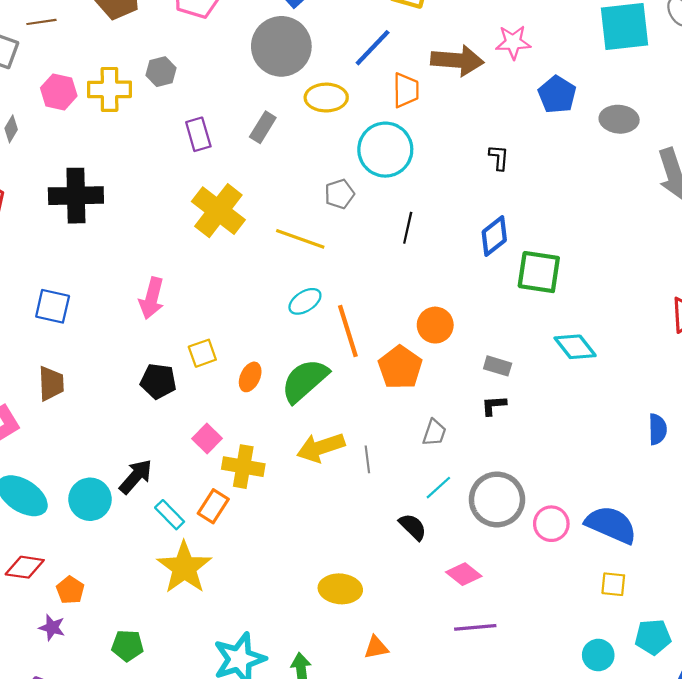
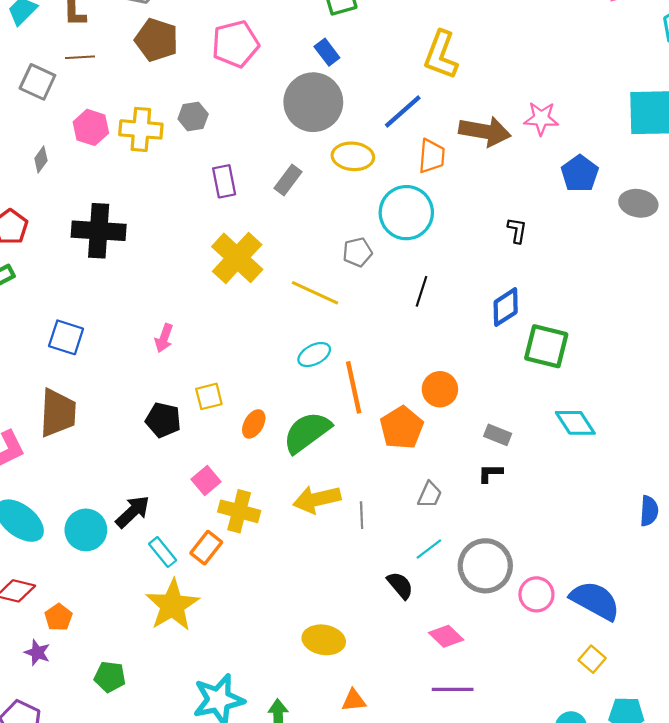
pink arrow: (152, 298) -> (164, 338), size x0.7
brown trapezoid: (51, 383) -> (58, 413), size x1.4
yellow square: (613, 584) -> (592, 659), turned 30

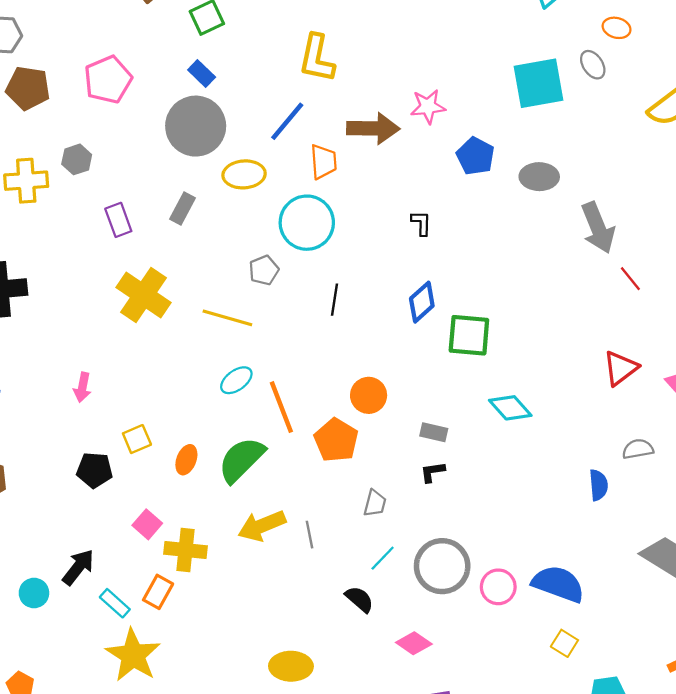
cyan circle: (86, 530) -> (34, 593), size x0.7

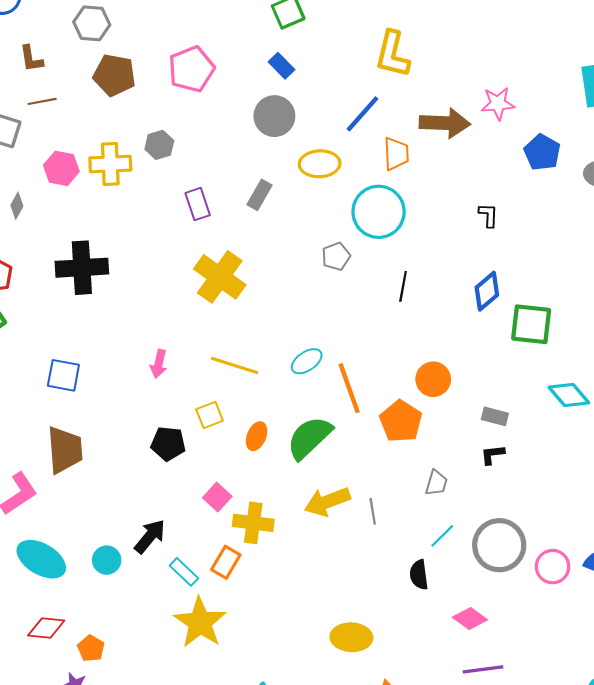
gray circle: (196, 126) -> (274, 116), size x0.7
yellow line: (227, 318) -> (235, 365), moved
black semicircle: (359, 599) -> (419, 575), turned -140

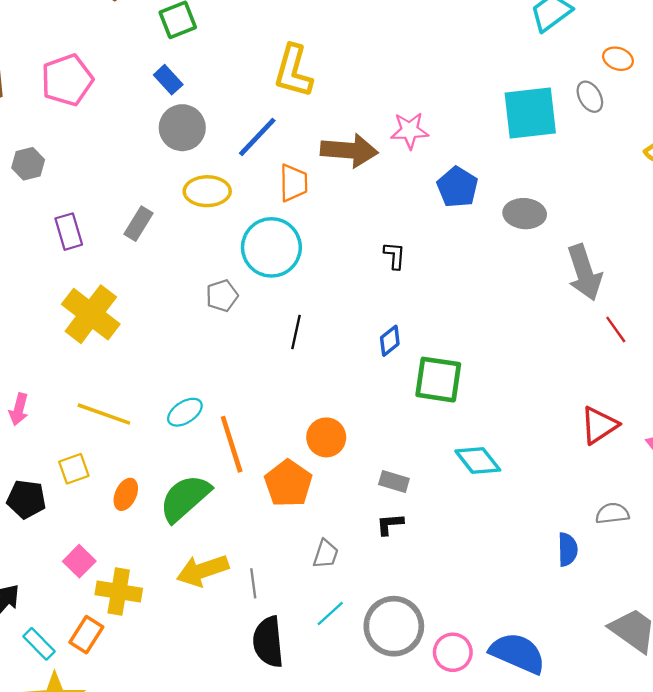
gray circle: (274, 116) -> (182, 128), moved
blue diamond: (487, 291) -> (390, 341), size x0.7
black semicircle: (419, 575) -> (268, 642), moved, size x1.5

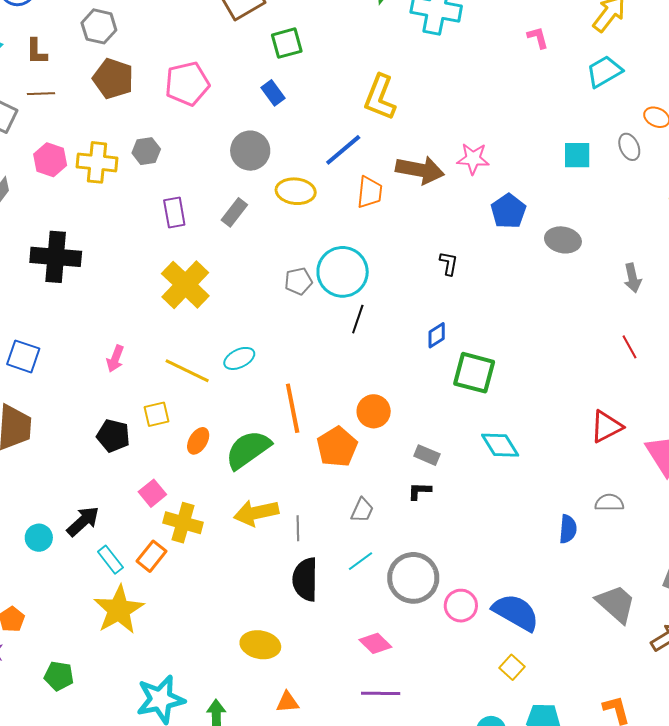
cyan square: (530, 113) -> (577, 155), size x0.6
gray circle: (182, 128) -> (250, 151), moved
cyan circle: (271, 247) -> (343, 272), moved
gray arrow: (584, 273) -> (632, 278), moved, size x0.6
cyan ellipse: (185, 412) -> (239, 358), moved

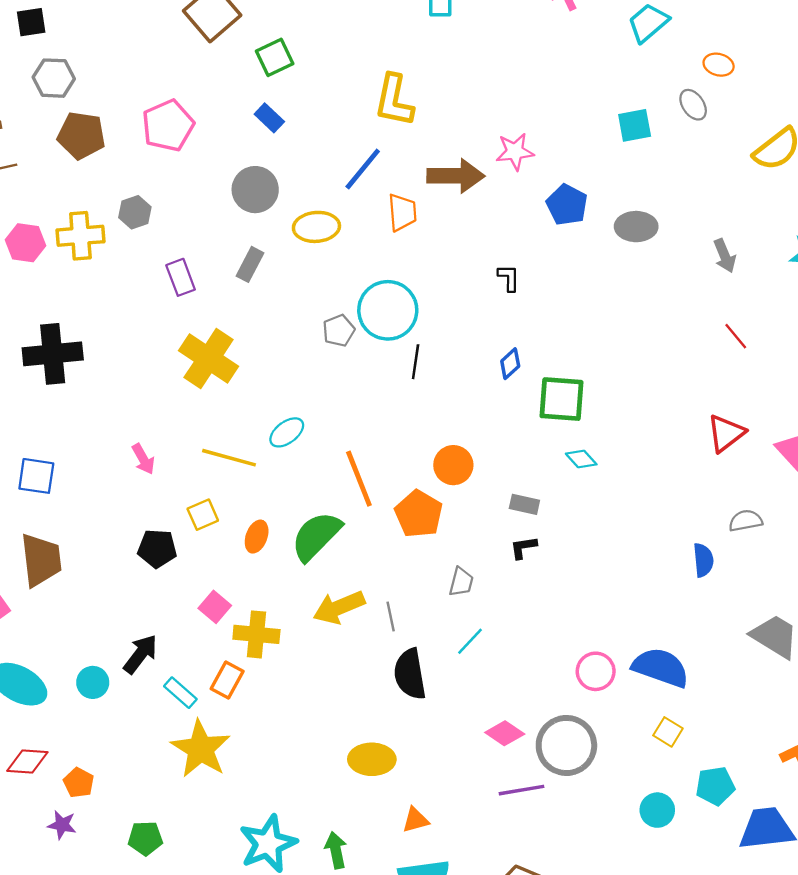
pink arrow: (115, 359) -> (143, 459), turned -40
cyan diamond: (500, 445) -> (581, 459), moved, size x0.7
gray circle: (413, 578) -> (566, 745), moved

